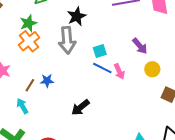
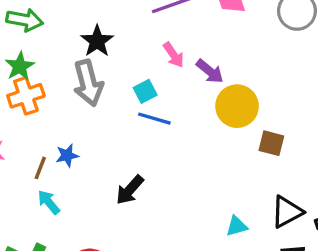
orange cross: (29, 41) -> (26, 96), turned 30
yellow circle: (152, 69) -> (237, 106), size x1.6
pink arrow: (119, 71) -> (174, 55), moved
cyan arrow: (22, 106) -> (49, 202), moved

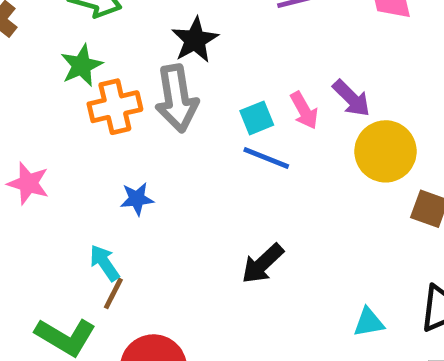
pink arrow: (174, 55) -> (304, 110), moved
orange cross: (26, 96) -> (115, 107), moved
brown line: (40, 168) -> (113, 293), moved
black arrow: (130, 190) -> (263, 264), moved

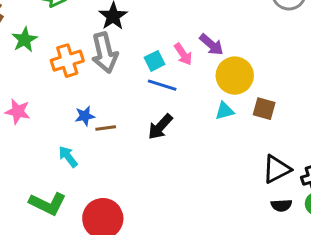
green star: (82, 65) -> (25, 40), moved
black arrow: (263, 264) -> (160, 127), moved
brown line: (113, 293) -> (106, 128), moved, turned 60
cyan triangle: (369, 322) -> (225, 111), moved

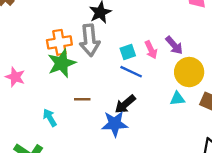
green star: (25, 40) -> (62, 63), moved, size x1.4
blue star: (85, 116) -> (115, 124), moved, size x1.6

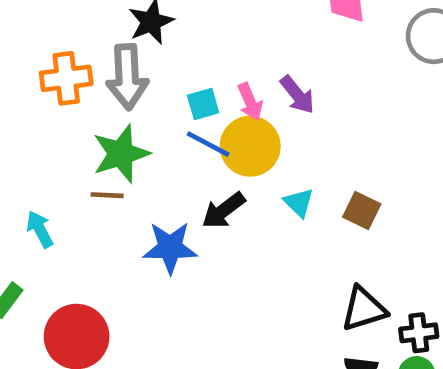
green star: (62, 63) -> (121, 154), moved
yellow circle: (189, 72) -> (250, 146), moved
cyan triangle: (177, 99) -> (299, 203), turned 49
black arrow: (125, 104) -> (223, 210), moved

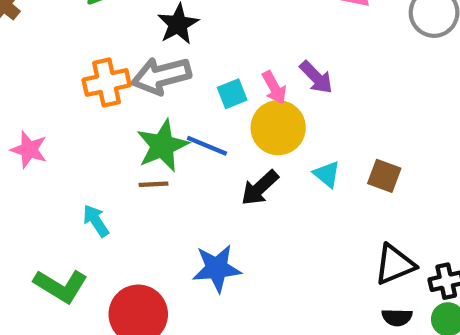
gray arrow: (127, 77) -> (161, 76), turned 84
blue line: (208, 144) -> (207, 146), moved
blue star: (170, 248) -> (217, 268), moved

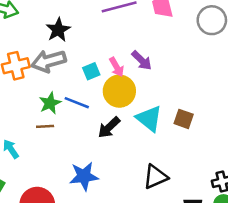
green star: (162, 146) -> (50, 103), size x0.7
cyan triangle: (327, 174) -> (149, 119), size x1.6
black triangle: (395, 264) -> (155, 177), moved

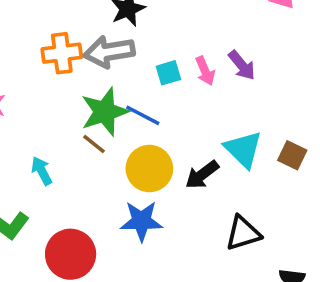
yellow circle: (119, 91) -> (149, 169), moved
green star: (50, 103) -> (105, 112), size x1.5
brown line: (45, 126) -> (94, 144), turned 36
black arrow: (109, 127) -> (202, 175), moved

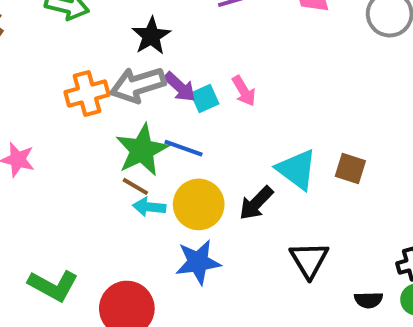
purple arrow: (242, 65) -> (180, 87), moved
cyan arrow: (42, 171) -> (149, 207), moved, turned -48
black triangle: (243, 233) -> (309, 260), turned -36

